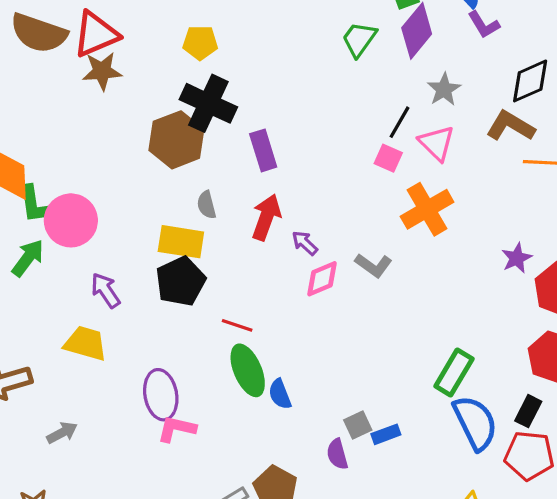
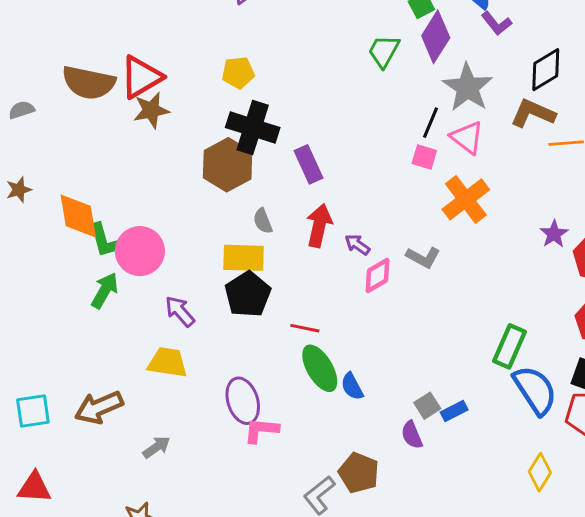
gray star: (444, 89) -> (468, 87), size x1.6

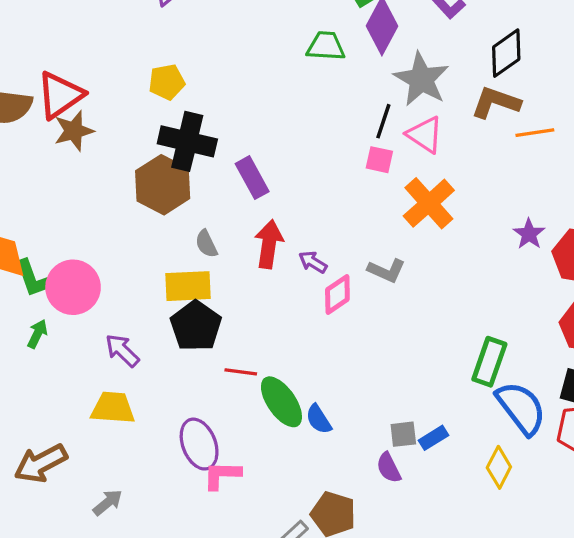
green trapezoid: (384, 51) -> (326, 46), turned 69
green arrow: (105, 291) -> (37, 334), size x0.7
red line: (305, 328) -> (241, 372), moved
gray square: (427, 406) -> (403, 434), turned 30
yellow diamond: (540, 472) -> (499, 467), moved

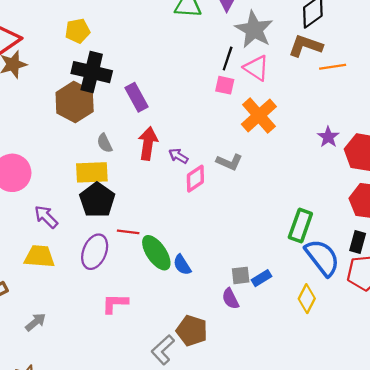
purple ellipse: (199, 444) -> (95, 252), moved, turned 44

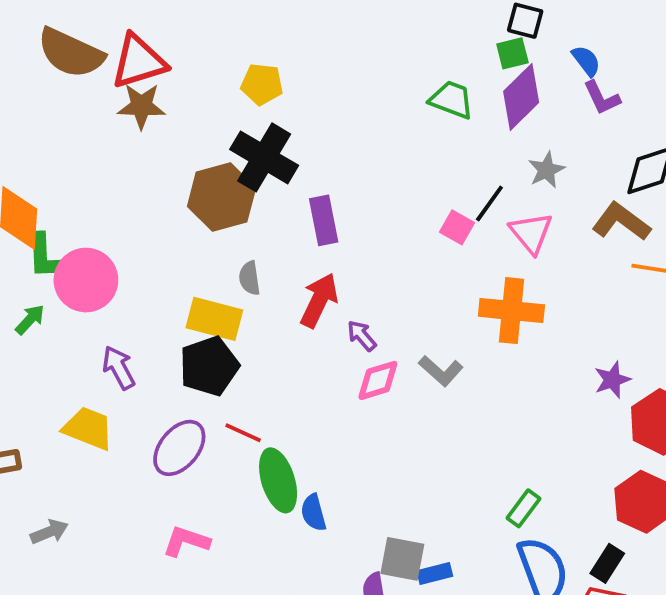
gray star: (254, 30) -> (546, 170), size x0.6
pink square: (225, 85) -> (457, 227), moved
orange cross: (259, 115) -> (511, 311), turned 30
green rectangle: (300, 225) -> (523, 508), size x0.7
gray square: (241, 275) -> (402, 559), size x1.4

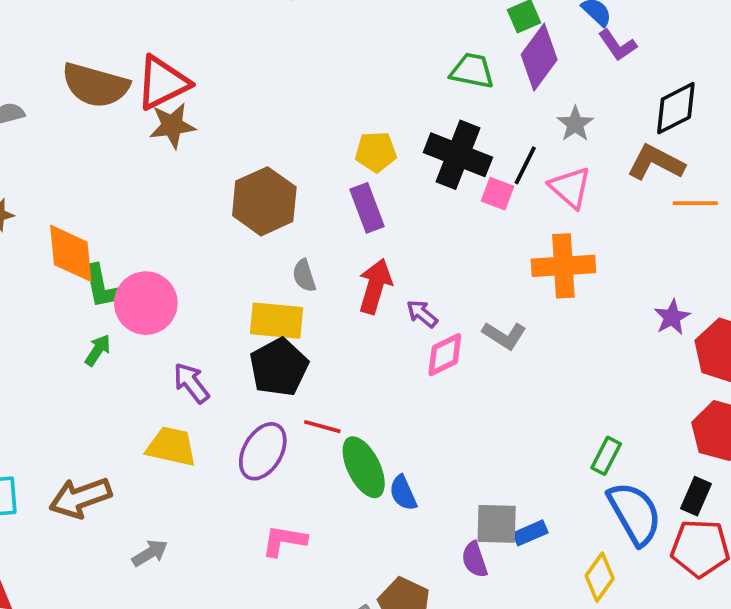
yellow pentagon: (262, 84) -> (376, 152), moved
black cross: (264, 157) -> (458, 155), moved

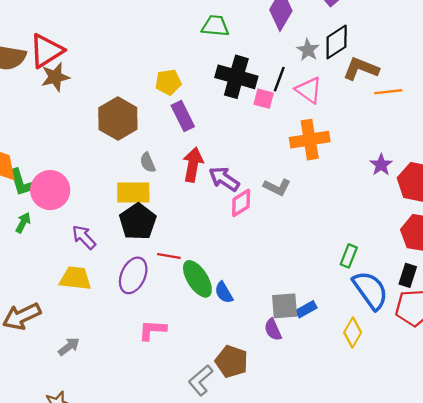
green trapezoid: (472, 71) -> (215, 26), moved
black diamond: (676, 108) -> (337, 42), moved
yellow pentagon: (376, 152) -> (168, 82), moved
purple arrow: (422, 314) -> (224, 179), size x1.5

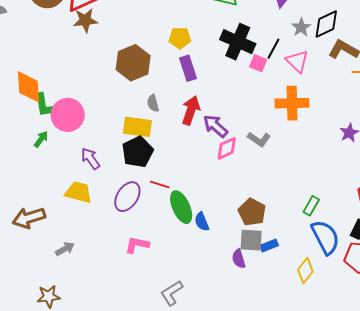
brown pentagon: (232, 361) -> (252, 212), moved

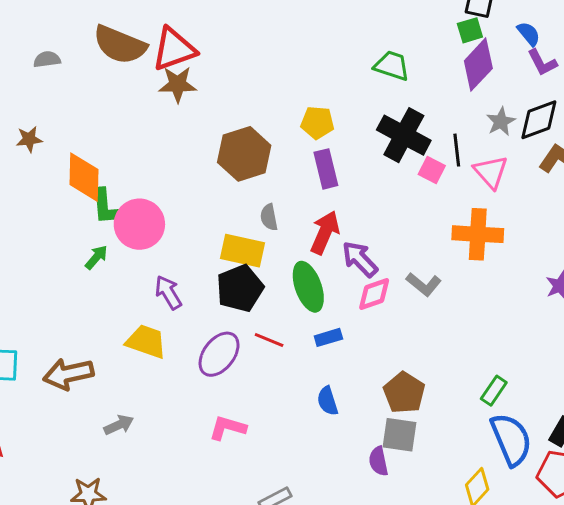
black line: (274, 49) -> (457, 150), turned -40
green ellipse: (181, 207) -> (308, 287), moved
blue rectangle: (269, 246) -> (328, 337), moved

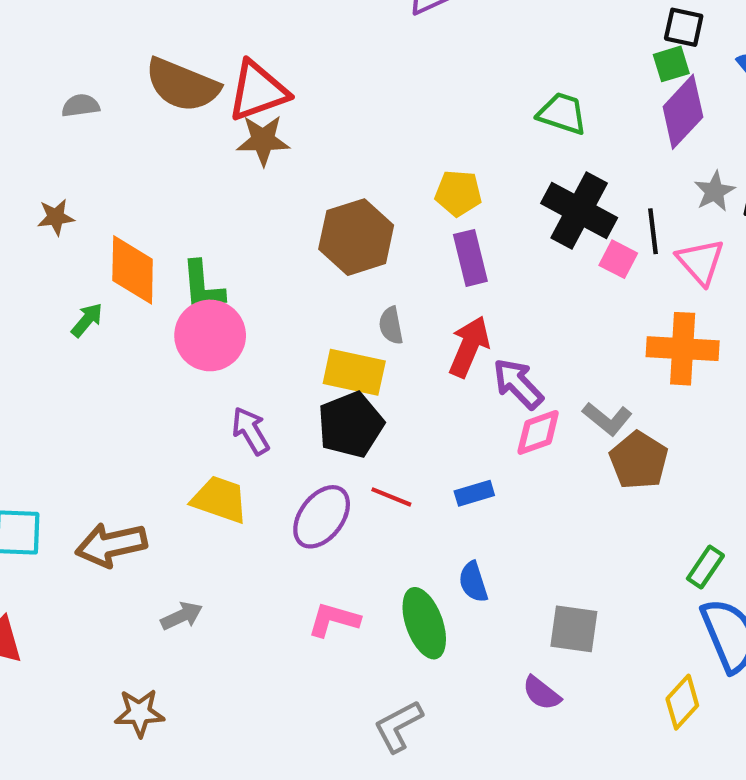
green L-shape: (106, 207) -> (203, 286), moved
green arrow: (96, 257) -> (87, 320), moved
green ellipse: (308, 287) -> (424, 623), moved
brown pentagon: (404, 393) -> (639, 460), moved
purple semicircle: (378, 461) -> (542, 693), moved, turned -40

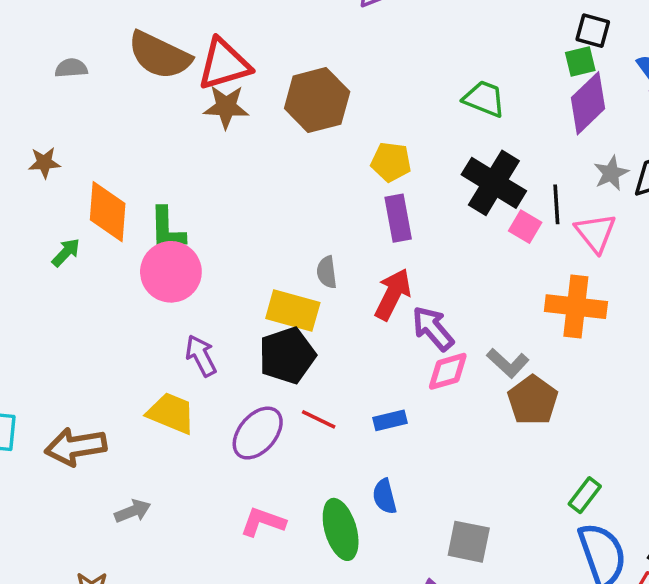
brown hexagon: (356, 237) -> (317, 100), moved

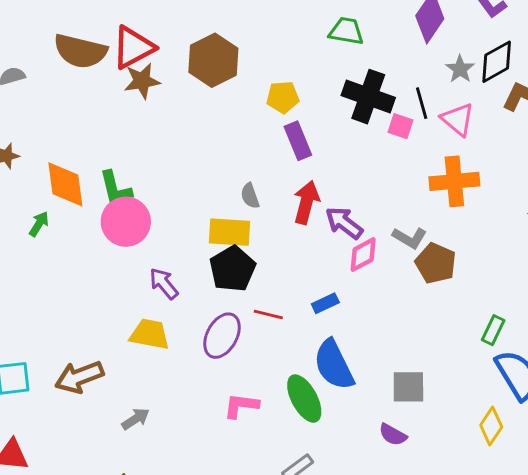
blue semicircle: (385, 496) -> (334, 365), size x1.8

